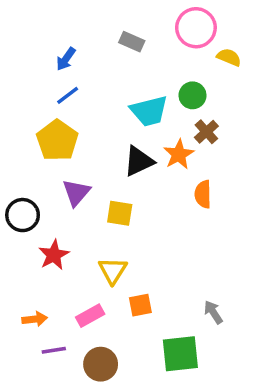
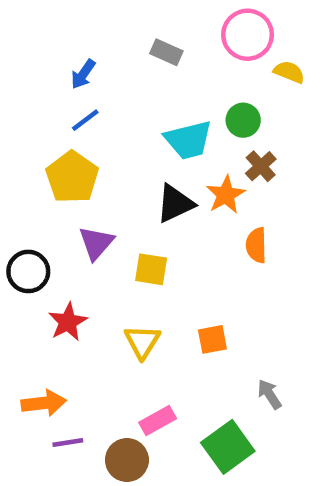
orange square: (140, 305) -> (212, 339), moved
pink rectangle: (90, 316) -> (158, 421), moved
orange arrow: (35, 319) -> (44, 403), size x1.4
green square: (180, 354) -> (228, 447), turned -30

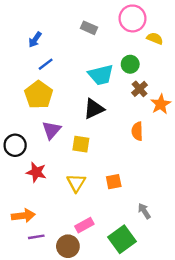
blue arrow: (83, 74) -> (35, 40), moved
orange star: (226, 195) -> (161, 104), moved
red star: (68, 322) -> (36, 172), turned -30

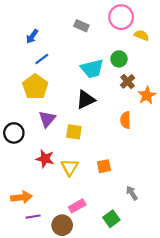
red star: (36, 172) -> (45, 159), moved
green square: (122, 239) -> (111, 219), size x0.7

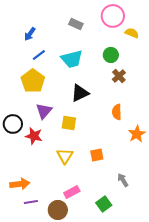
cyan trapezoid: (92, 69) -> (72, 59), moved
orange star: (147, 95) -> (137, 134), moved
red star: (45, 159) -> (34, 136), moved

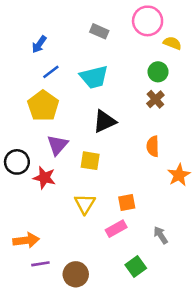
green circle: (111, 55) -> (158, 72), moved
pink rectangle: (72, 192) -> (116, 229), moved

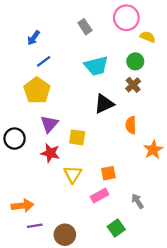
gray rectangle: (99, 31) -> (85, 27), turned 32
cyan trapezoid: (94, 77) -> (96, 66), moved
black triangle: (104, 121) -> (104, 104), moved
red star: (44, 178) -> (50, 153), moved

